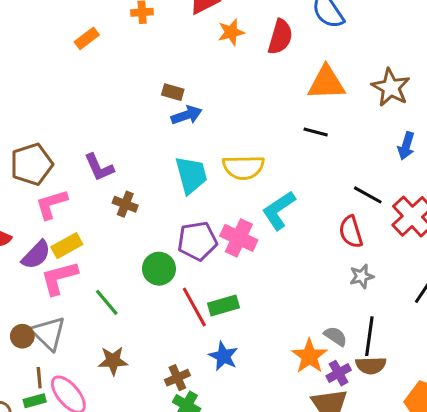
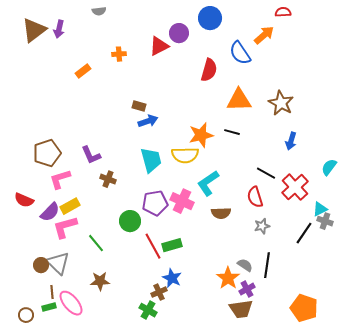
orange star: (231, 32) -> (201, 135), moved, size x1.4
brown semicircle: (371, 365) -> (221, 213), moved
brown cross: (177, 378) -> (159, 292), moved

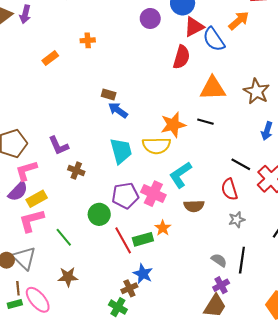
red triangle: (159, 46) -> (194, 27), moved
blue arrow: (148, 121) -> (118, 110), turned -126
purple semicircle: (50, 212) -> (18, 191), moved
orange star: (228, 278) -> (163, 228), moved, size x0.7
brown trapezoid: (241, 309) -> (215, 306), turned -50

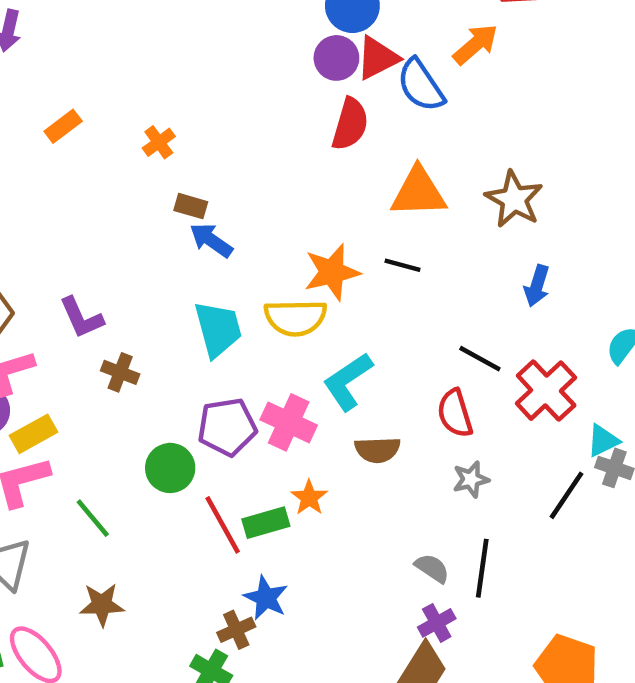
purple circle: (150, 18) -> (336, 58), moved
orange cross: (88, 40) -> (159, 142), moved, turned -32

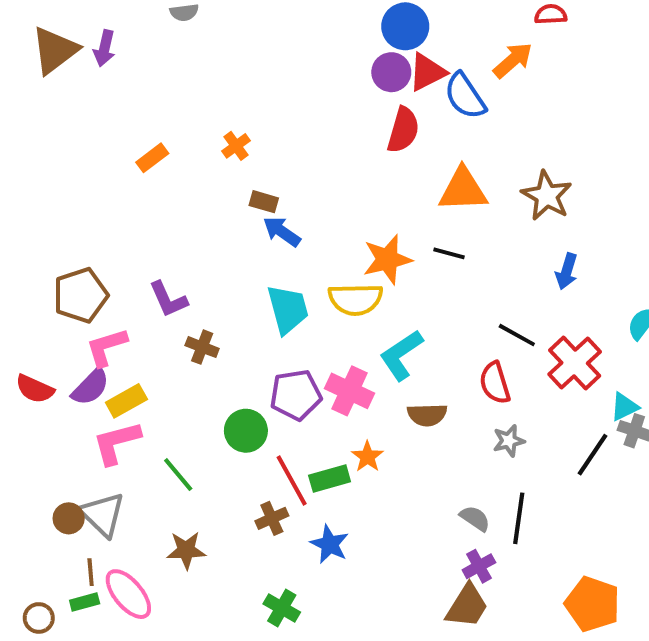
orange rectangle: (63, 126) -> (152, 158), moved
brown cross: (236, 630) -> (272, 518), moved

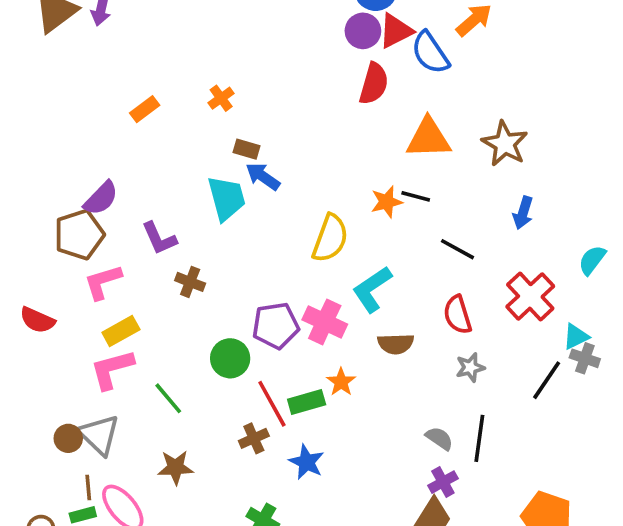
orange star: (387, 259) -> (387, 202), moved, size x0.7
yellow semicircle: (355, 299) -> (330, 238), turned -69
cyan trapezoid: (288, 309) -> (226, 198), moved
black line: (517, 335) -> (458, 249), moved
purple semicircle: (91, 387) -> (101, 198), moved

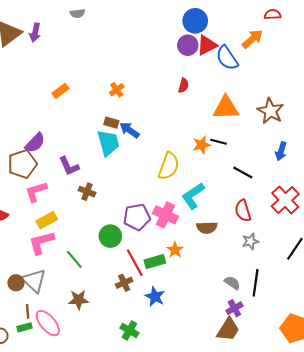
red semicircle: (374, 84) -> (184, 86), moved, size x0.6
orange cross: (221, 98) -> (117, 90), moved
brown rectangle: (247, 149) -> (111, 123), moved

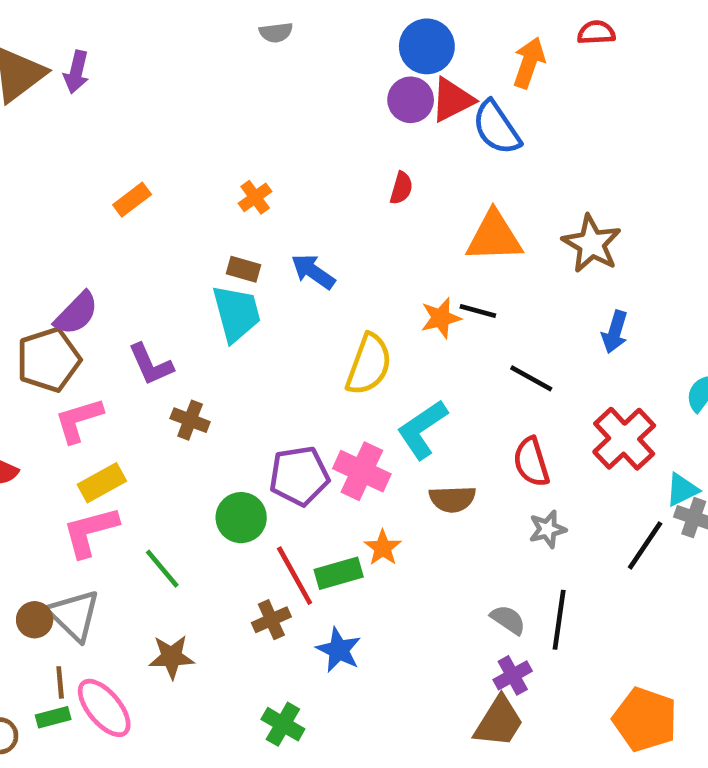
gray semicircle: (77, 13) -> (276, 32), moved
orange arrow: (252, 39) -> (529, 63), moved, turned -30
blue arrow: (129, 130) -> (313, 272), moved

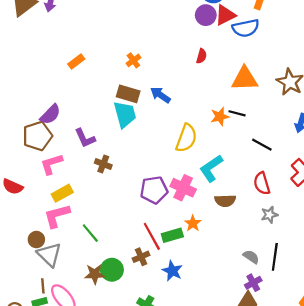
blue semicircle: (496, 128) -> (246, 28), turned -68
brown rectangle: (243, 269) -> (128, 94), size x1.5
green circle: (241, 518) -> (112, 270), moved
brown circle: (35, 620) -> (36, 240), moved

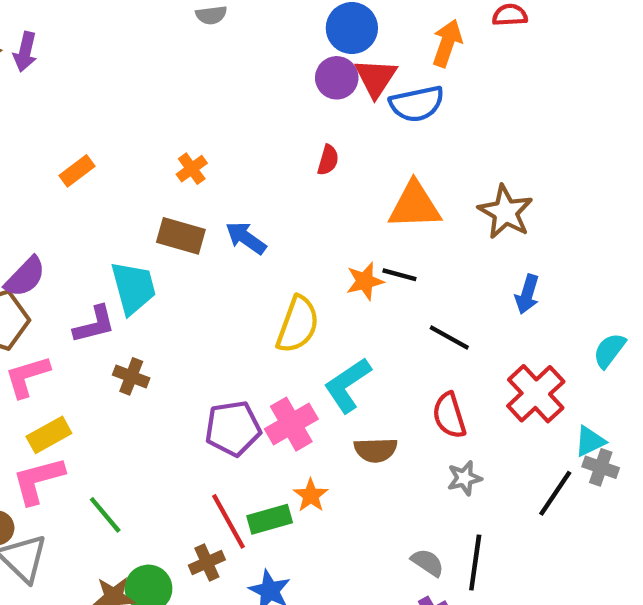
red triangle: (225, 15) -> (376, 78), turned -30
cyan trapezoid: (125, 114) -> (133, 288), moved
purple L-shape: (85, 138) -> (94, 324), turned -80
pink cross: (183, 188) -> (291, 424), turned 35

